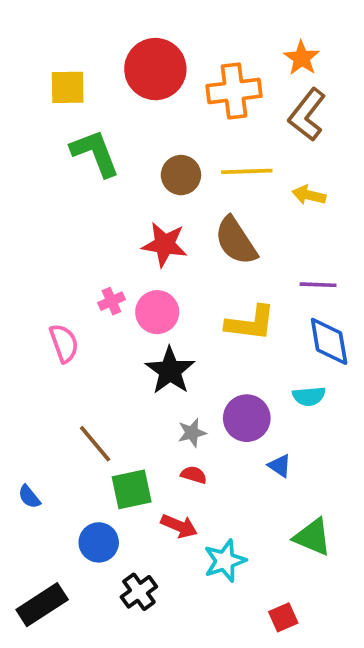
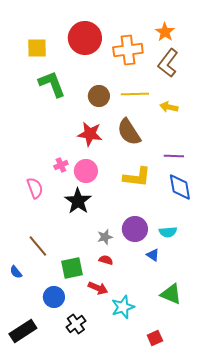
black star: (170, 371) -> (78, 201), moved
cyan semicircle: (309, 396) -> (168, 232), moved
brown line: (95, 444) -> (38, 246), moved

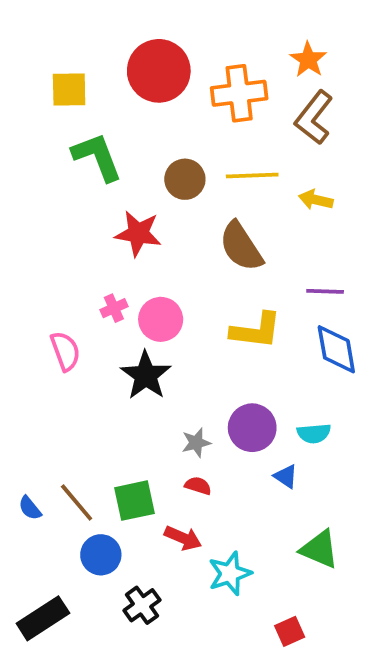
red star: (90, 134) -> (138, 233), moved
brown line: (38, 246) -> (77, 502), moved

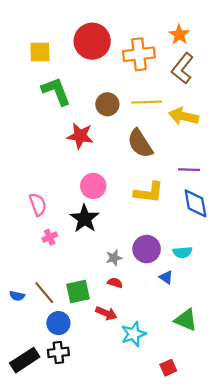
yellow arrow: (316, 200) -> (184, 116), size x1.5
pink cross: (114, 308) -> (50, 237), moved
blue semicircle: (30, 508) -> (17, 296), turned -40
black cross: (142, 605) -> (58, 352), moved, turned 30

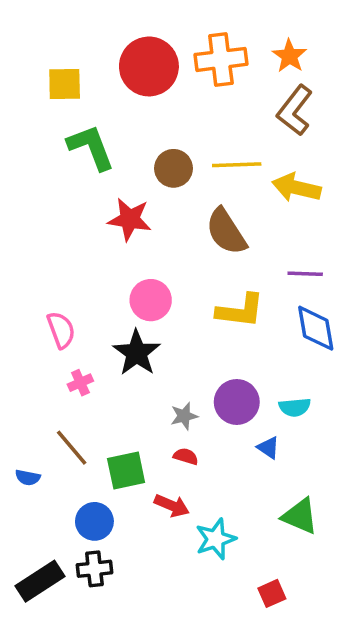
orange cross: (139, 54) -> (221, 59), moved
brown line: (44, 293) -> (72, 448), moved

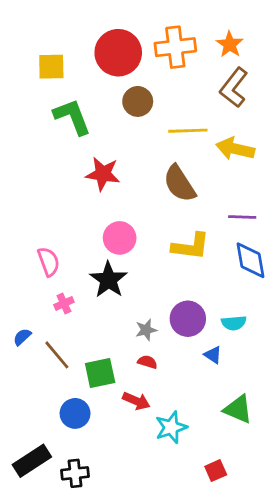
brown circle: (173, 168) -> (138, 101), moved
blue semicircle: (28, 477) -> (22, 337), moved, turned 126
black cross: (94, 569) -> (75, 473), moved

